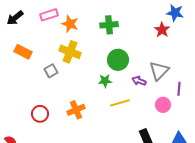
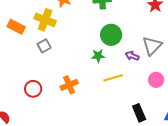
yellow cross: (70, 52) -> (45, 20), moved

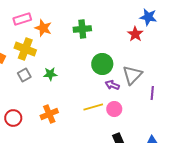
green circle: (111, 35) -> (102, 64), moved
green star: (98, 56) -> (50, 74), moved
pink circle: (156, 80) -> (114, 109), moved

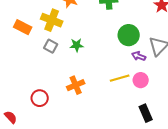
gray square: (24, 75) -> (51, 46), turned -32
red circle: (13, 118) -> (40, 98), moved

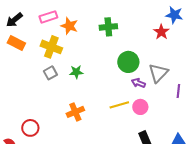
orange rectangle: (23, 27) -> (16, 43), moved
gray square: (51, 46) -> (50, 73), turned 32
red circle: (40, 98) -> (30, 128), moved

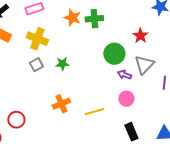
orange star: (69, 26) -> (72, 18), moved
red star: (161, 32) -> (140, 36), moved
yellow line: (119, 105) -> (94, 112), moved

